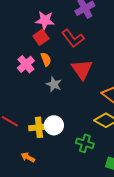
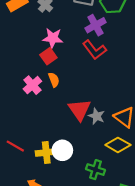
red L-shape: (73, 38) -> (94, 50), moved
red triangle: (82, 69) -> (79, 110), moved
gray star: (54, 84) -> (97, 116), moved

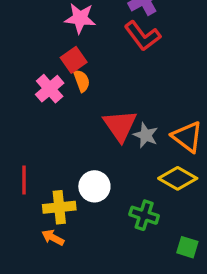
red square: (48, 56) -> (74, 60), moved
red line: (15, 146) -> (24, 180), turned 60
yellow cross: (46, 152) -> (59, 207), moved

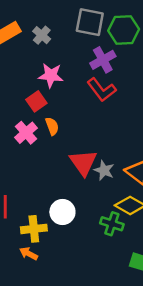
red square: (74, 60) -> (36, 101), moved
green cross: (144, 215) -> (112, 224), moved

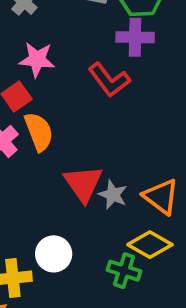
purple cross: (103, 60) -> (135, 37), moved, turned 30
orange semicircle: (52, 126) -> (39, 132), size x1.5

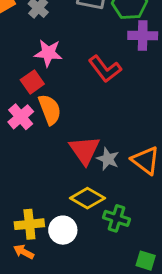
purple cross: (135, 37) -> (143, 36), moved
yellow diamond: (150, 245) -> (87, 198), moved
white circle: (54, 254) -> (63, 230), moved

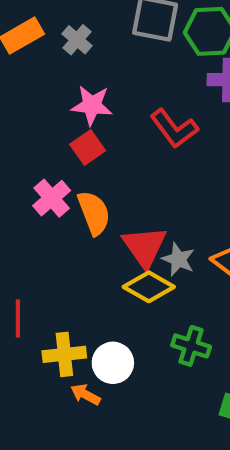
red square: (32, 82) -> (88, 147), moved
orange semicircle: (50, 110) -> (94, 213), moved
yellow diamond: (87, 198) -> (149, 287), moved
orange arrow: (24, 252) -> (85, 395), moved

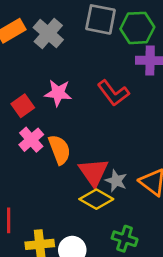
gray cross: (77, 40) -> (48, 34), size x1.5
pink star: (92, 105) -> (58, 93), moved
red square: (88, 147) -> (23, 106), moved

